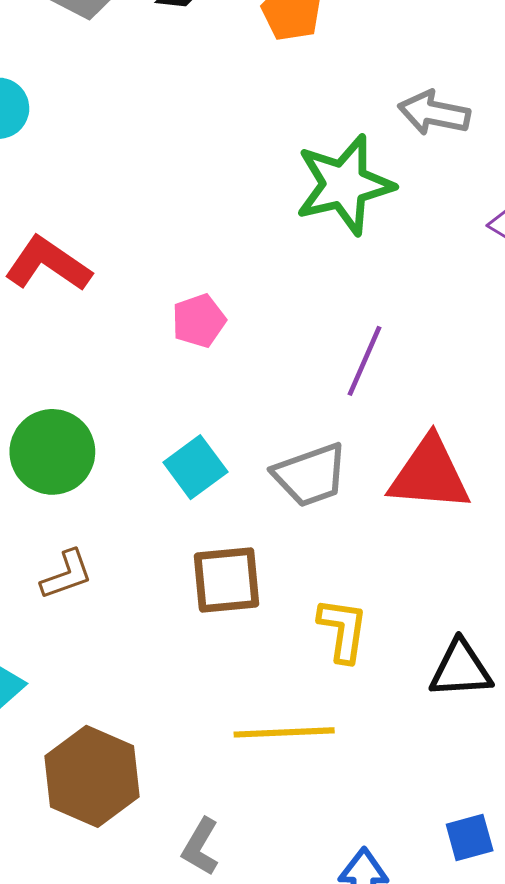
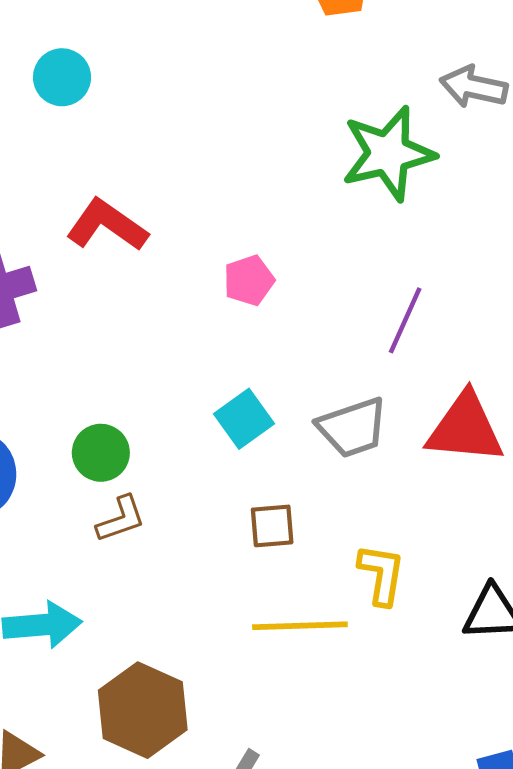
green circle: (52, 452) -> (101, 453), moved, size x0.7
brown square: (227, 580) -> (272, 526), size x0.7
yellow line: (284, 732) -> (300, 626), moved

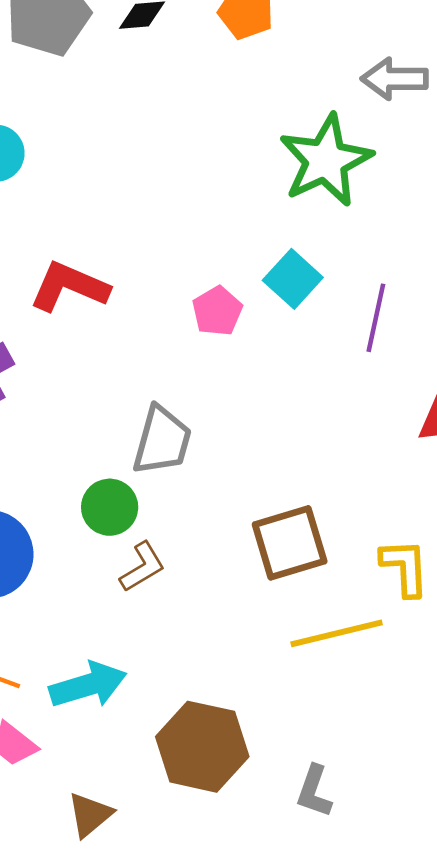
cyan square: (244, 419) -> (293, 279), moved
gray trapezoid: (353, 428) -> (162, 441), moved, turned -44
brown square: (272, 526) -> (290, 543), size x1.6

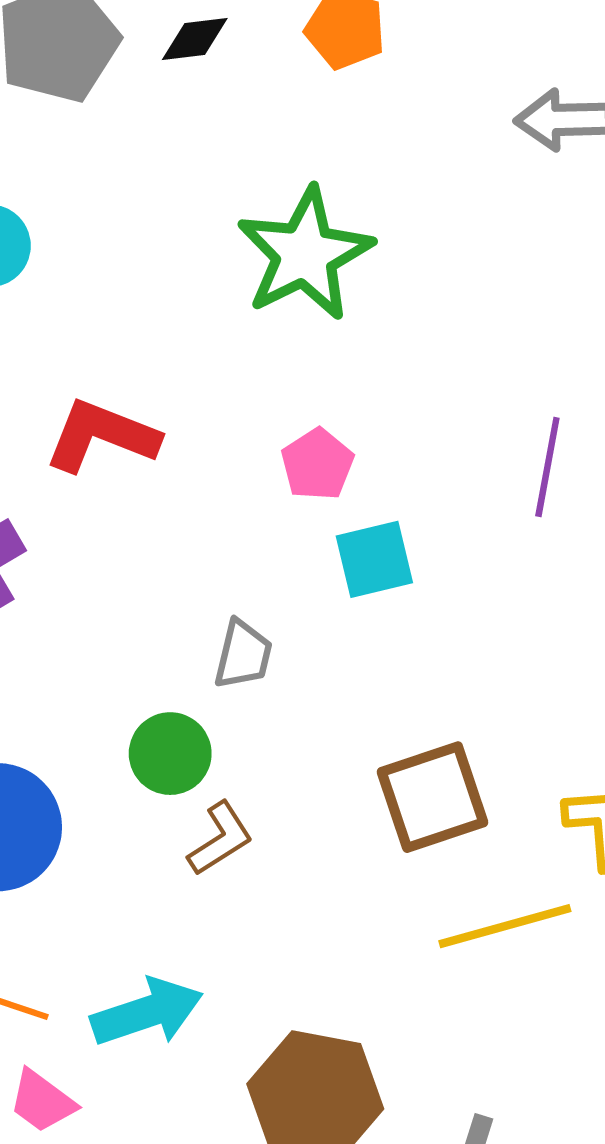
green star: (326, 160) -> (305, 254), moved
cyan square: (293, 279) -> (374, 559), moved, turned 36
gray trapezoid: (162, 441) -> (243, 655), size x0.7

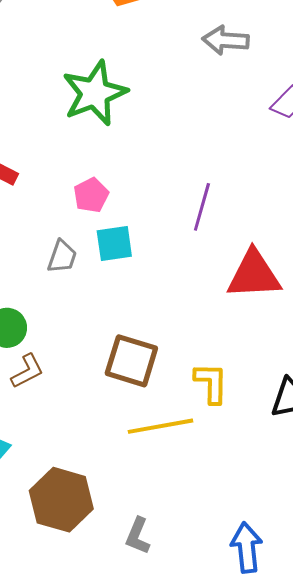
gray trapezoid: (243, 655) -> (62, 257), moved
brown square: (433, 797) -> (131, 361), turned 30

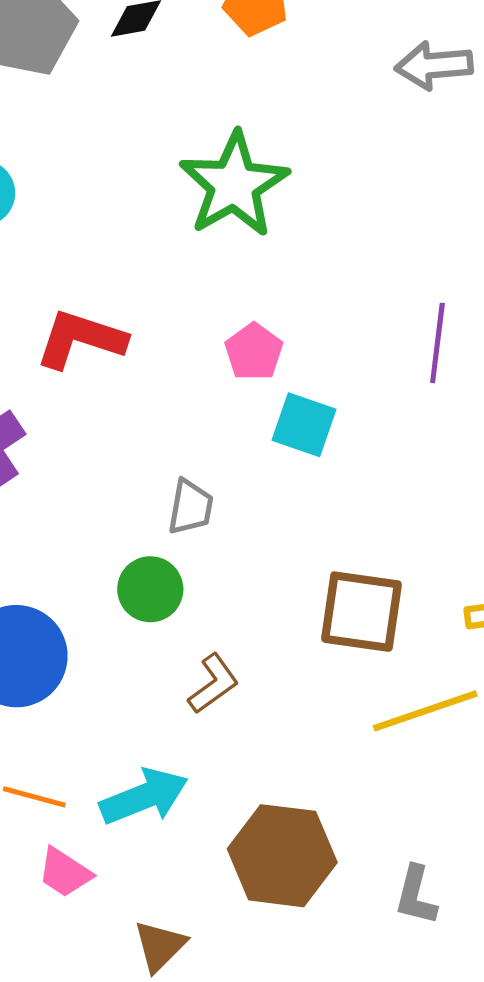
cyan square: (114, 243) -> (304, 425), turned 36
gray trapezoid: (62, 257) -> (191, 507), moved
brown L-shape: (27, 371) -> (213, 684), moved

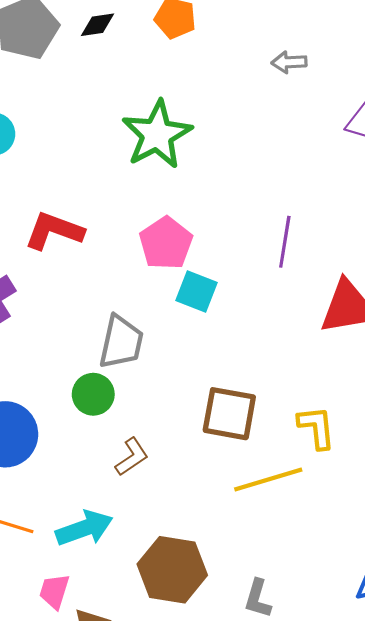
gray arrow: (434, 65) -> (289, 62), size x0.7
pink pentagon: (254, 352) -> (166, 243), size x1.4
gray trapezoid: (191, 507) -> (121, 342), size x1.5
pink trapezoid: (65, 873) -> (54, 591), moved, turned 72

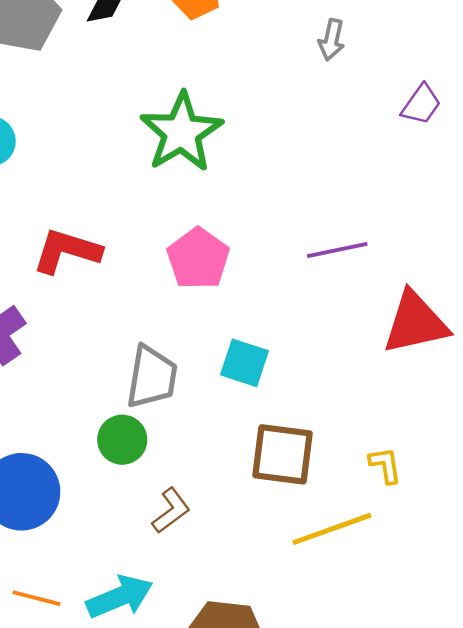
gray arrow: (289, 62) -> (332, 40), turned -72
purple line: (285, 242) -> (337, 250), turned 72
cyan square: (197, 291) -> (244, 363), moved
yellow L-shape: (317, 427) -> (385, 465), size x0.7

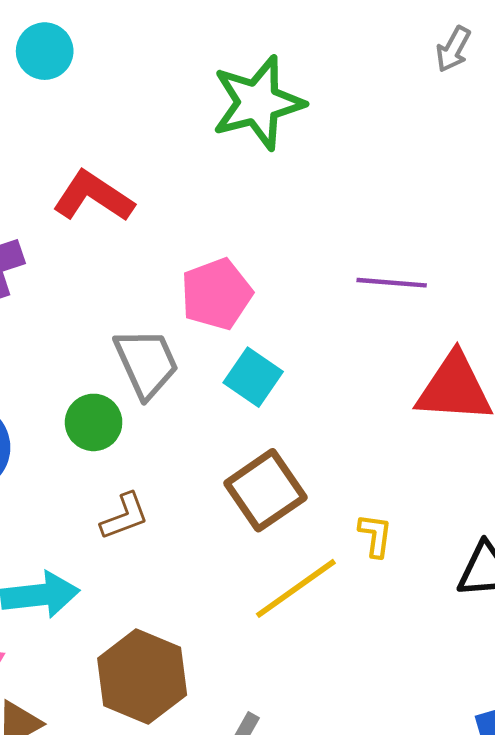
pink pentagon: (198, 259) -> (216, 294), moved
gray trapezoid: (152, 377) -> (146, 363), turned -50
brown square: (282, 454) -> (265, 490), turned 32
yellow line: (332, 529) -> (296, 588), turned -32

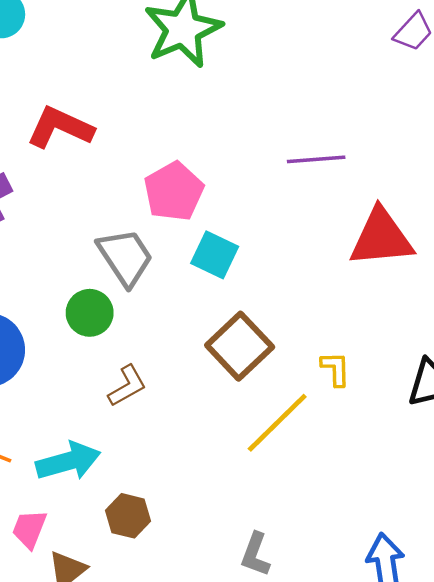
brown hexagon: (142, 677) -> (128, 516), moved, size x0.6

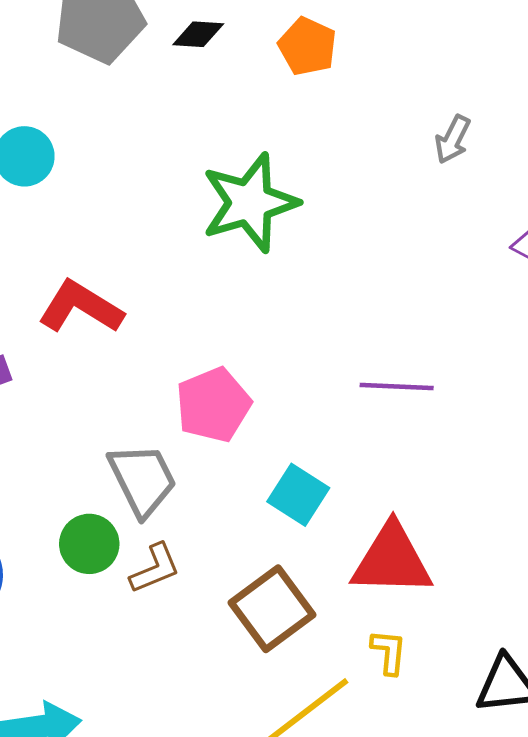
red triangle: (381, 238) -> (392, 560), moved
cyan square: (215, 255) -> (298, 495), moved
brown L-shape: (127, 386) -> (155, 569), moved

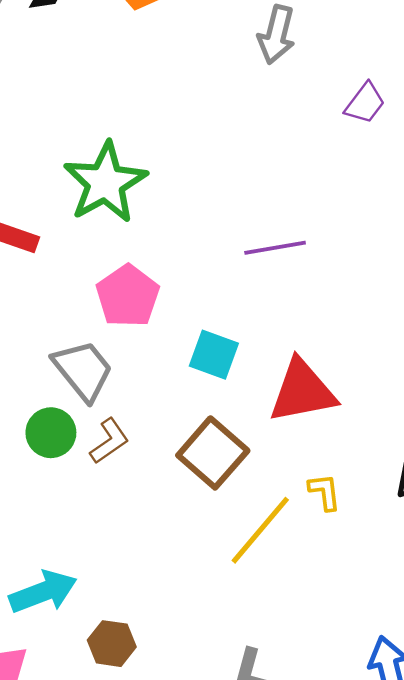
gray arrow: (453, 139) -> (276, 35), size x1.4
green star: (250, 203) -> (105, 183), moved
yellow L-shape: (389, 652) -> (325, 492), moved

